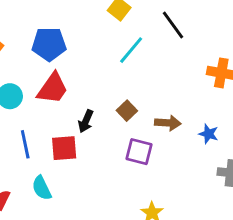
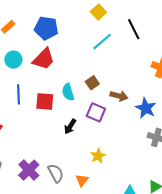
black arrow: (86, 121) -> (70, 127), moved
blue star: (208, 134) -> (146, 108), size x1.5
cyan semicircle: (42, 188) -> (68, 92), moved

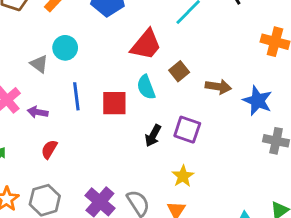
red trapezoid: (44, 59) -> (146, 45), moved
purple square: (96, 112) -> (187, 130), moved
yellow star: (98, 156) -> (183, 176), moved

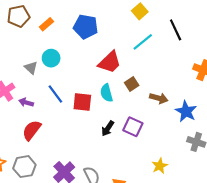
blue line: (76, 96) -> (55, 94), turned -36
red semicircle: (49, 149) -> (32, 130), size x1.5
yellow star: (183, 176) -> (160, 166), moved

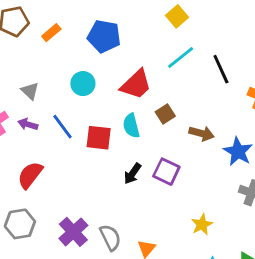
black line: (176, 30) -> (221, 69), moved
cyan circle: (51, 58) -> (83, 84), moved
purple arrow: (26, 102) -> (28, 124), moved

